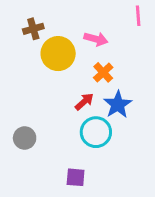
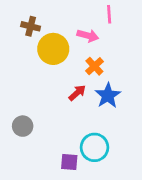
pink line: (138, 16) -> (109, 14), moved
brown cross: (33, 29) -> (31, 26), turned 30
cyan circle: (96, 132) -> (94, 147), moved

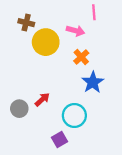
red arrow: (77, 93) -> (42, 99), moved
cyan circle: (94, 147) -> (74, 115), moved
purple square: (69, 162) -> (59, 140), turned -35

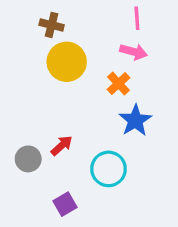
brown cross: (26, 23) -> (52, 25), moved
pink arrow: (76, 31) -> (134, 52), moved
purple square: (59, 140) -> (65, 204), moved

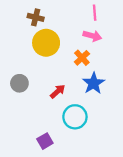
red arrow: (62, 146) -> (58, 91), moved
gray circle: (28, 159) -> (19, 83), moved

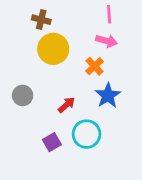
purple square: (45, 141) -> (52, 142), moved

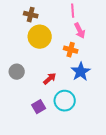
pink line: (109, 14) -> (73, 11), moved
pink arrow: (106, 41) -> (80, 31), turned 49
orange cross: (95, 66) -> (71, 50), turned -32

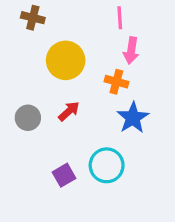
brown cross: (31, 15) -> (33, 18), moved
pink arrow: (80, 31) -> (131, 51), turned 35
red arrow: (50, 79) -> (69, 111), moved

